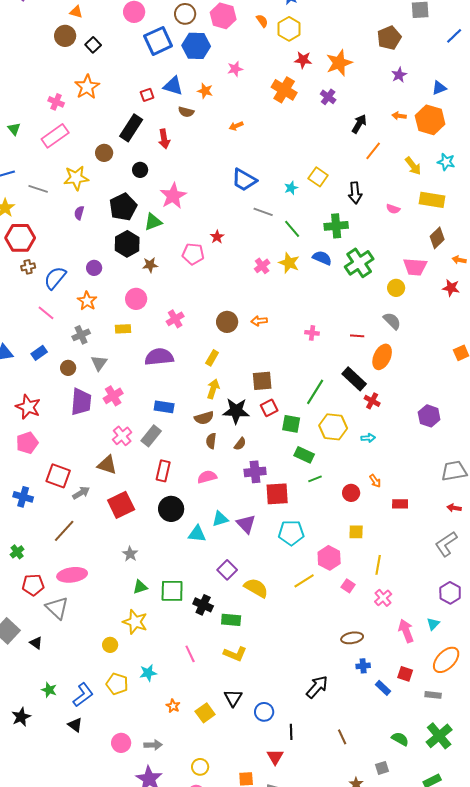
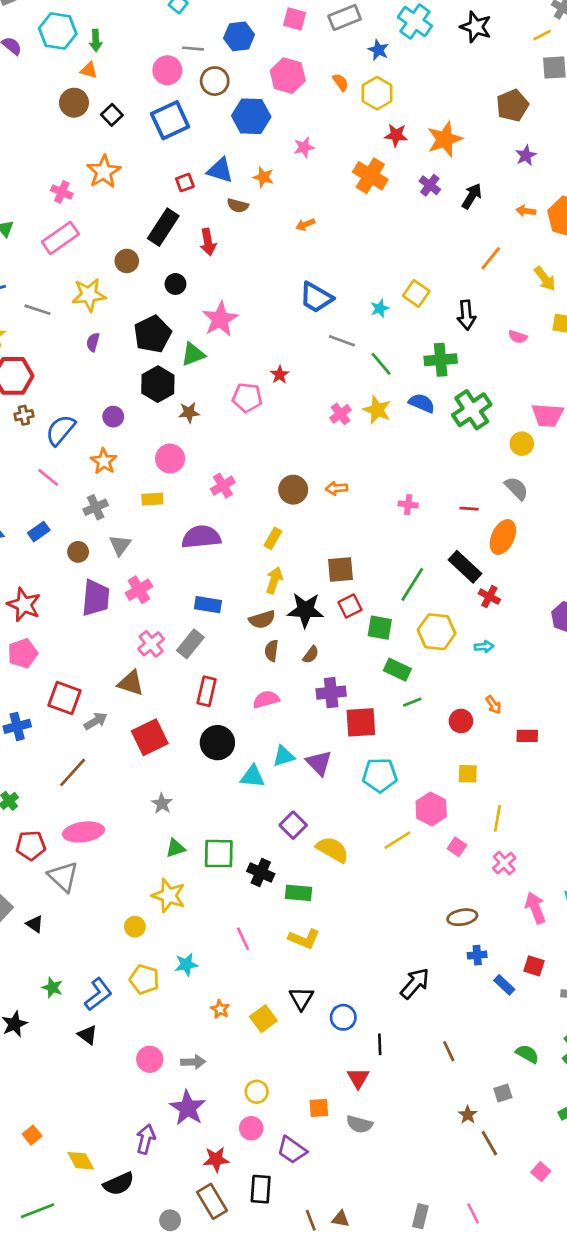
brown circle: (185, 14) -> (215, 81), moved
blue square: (158, 41) -> (170, 120), moved
black arrow: (359, 124) -> (472, 196), moved
blue cross: (23, 497) -> (17, 726), turned -30

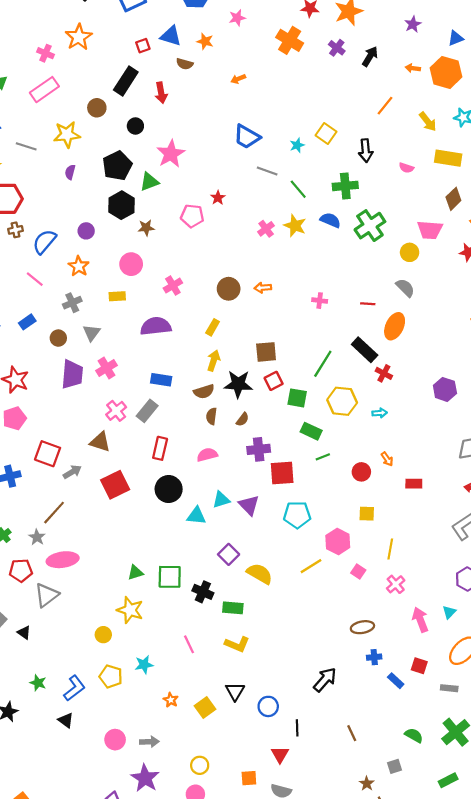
gray star: (162, 804) -> (37, 537), moved
gray triangle: (63, 877) -> (47, 595), turned 40

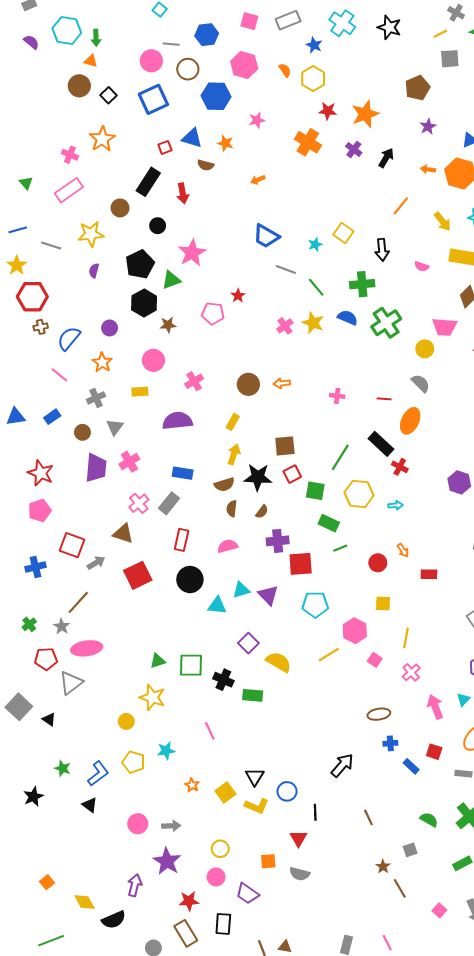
yellow L-shape: (237, 644) -> (257, 806), moved

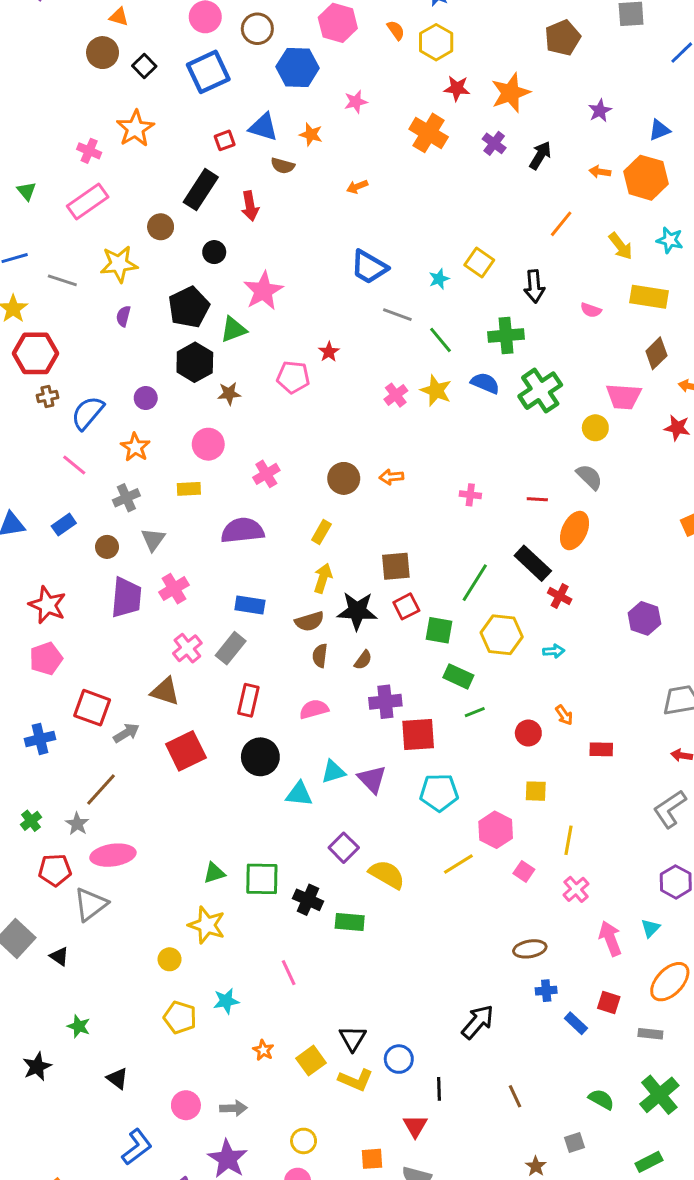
brown pentagon: (417, 88) -> (563, 38), moved
blue L-shape: (98, 774) -> (137, 1147), moved

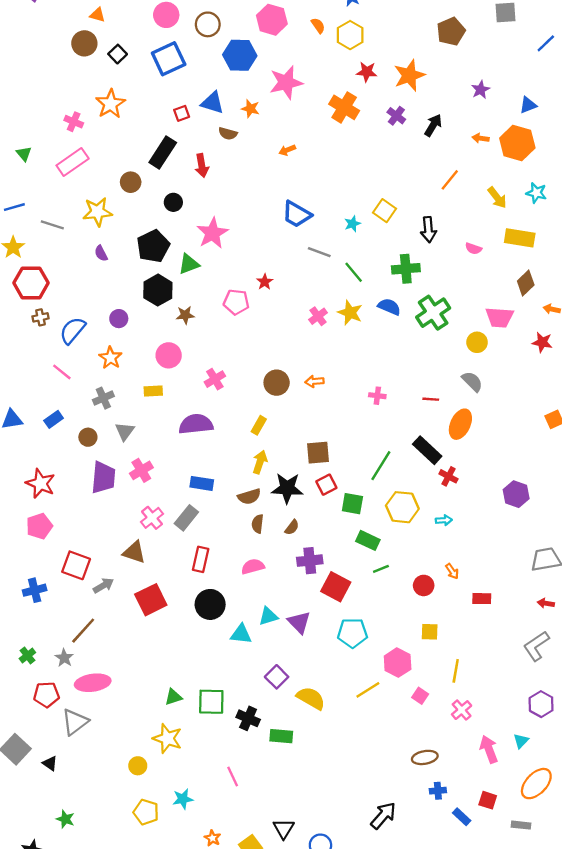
pink star: (356, 102) -> (286, 83), size x1.8
purple semicircle: (123, 316) -> (101, 253), turned -42
red square: (418, 734) -> (336, 587), turned 32

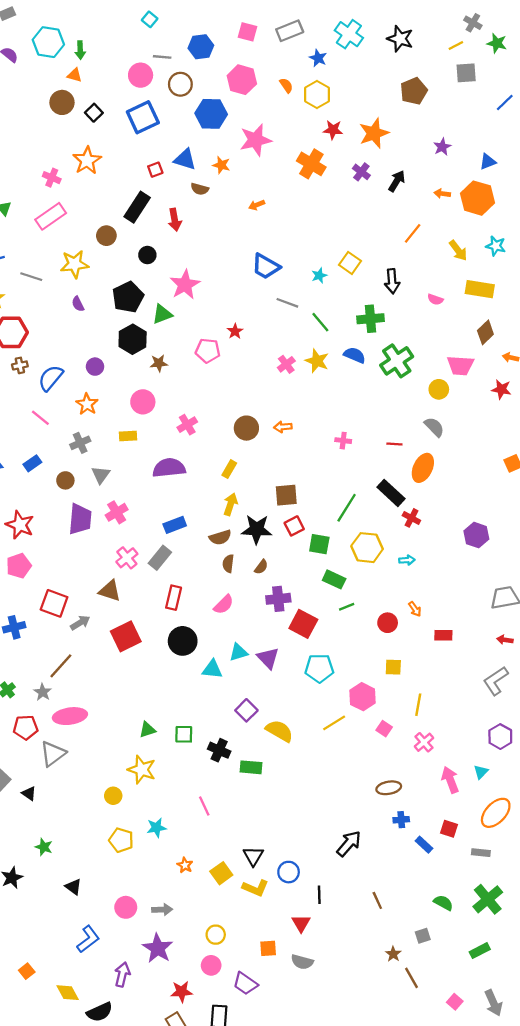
blue rectangle: (202, 483) -> (175, 525), turned -30
pink semicircle: (253, 566) -> (224, 604), turned 150
green square: (211, 702) -> (184, 734), size x0.7

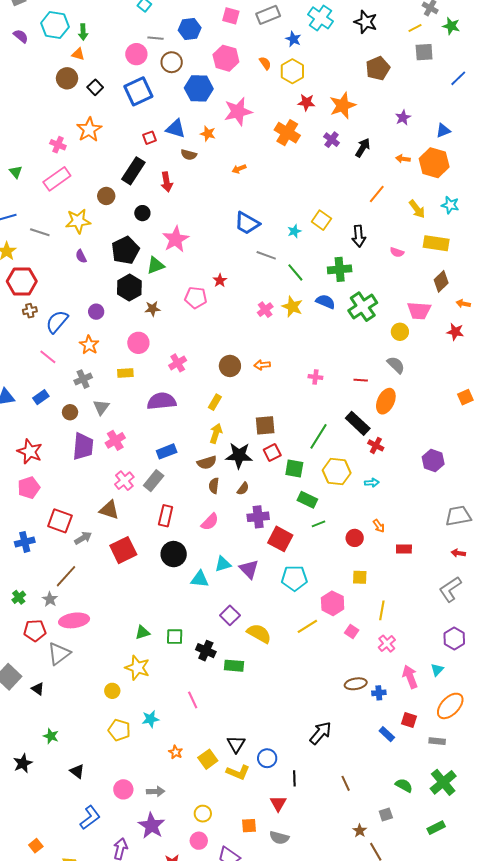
blue cross: (401, 820) -> (379, 693), moved

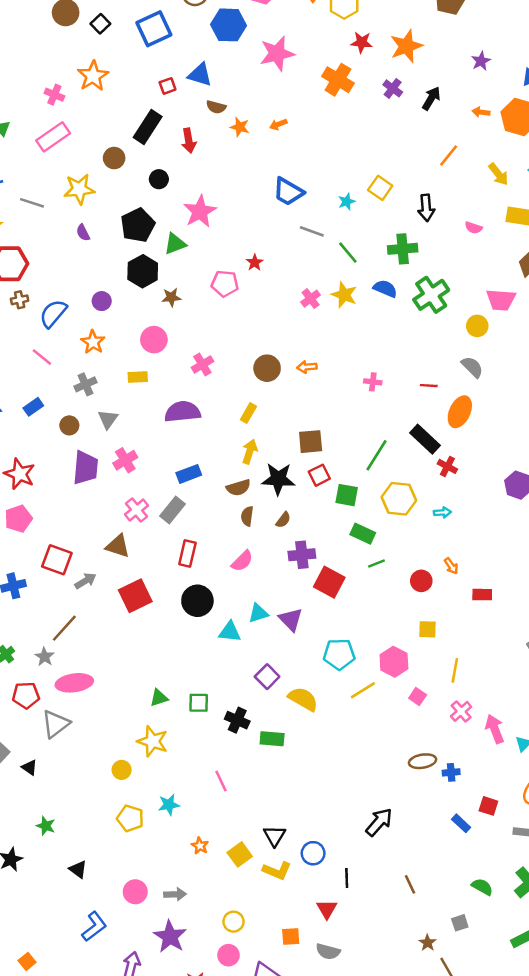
orange star: (208, 134) -> (240, 127), moved
cyan pentagon: (294, 578) -> (339, 654), moved
pink arrow: (410, 677) -> (495, 729), moved

